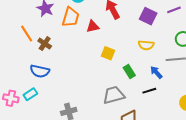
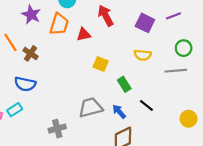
blue arrow: (156, 72) -> (119, 112), moved
black line: (149, 91) -> (146, 105), turned 56
gray trapezoid: (114, 95) -> (91, 108), moved

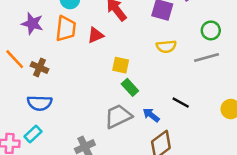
green rectangle: (124, 84) -> (130, 87), moved

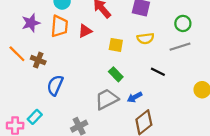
purple star: (32, 24) -> (31, 23), turned -30
yellow square: (121, 65) -> (116, 45), moved
blue semicircle: (40, 103) -> (55, 85), moved, turned 114
black line: (181, 103) -> (158, 72), moved
blue arrow: (151, 115) -> (135, 97), turned -64

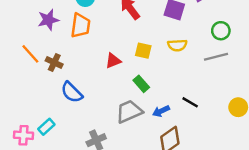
red triangle: (85, 31) -> (113, 61), moved
black line: (158, 72) -> (190, 102), moved
blue semicircle: (55, 85) -> (72, 92), turned -72

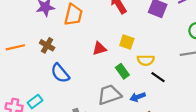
yellow semicircle: (177, 45) -> (146, 60), moved
orange line: (30, 54) -> (15, 47), moved, turned -66
black line: (190, 102) -> (158, 77), moved

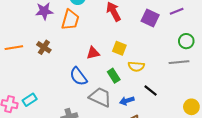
blue semicircle: (60, 73) -> (78, 76), moved
black line: (158, 77) -> (151, 91), moved
gray trapezoid: (109, 95) -> (100, 97), turned 40

